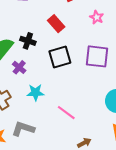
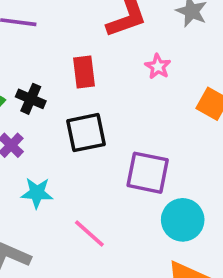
red rectangle: (56, 24) -> (84, 72), turned 30
purple square: (97, 56) -> (148, 173), moved

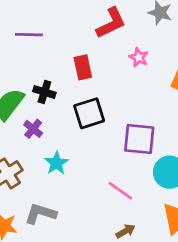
cyan star: (37, 193) -> (57, 163), turned -30
pink line: (89, 233) -> (120, 191), moved

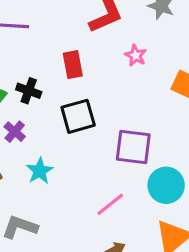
pink line: (120, 191) -> (110, 204), turned -76

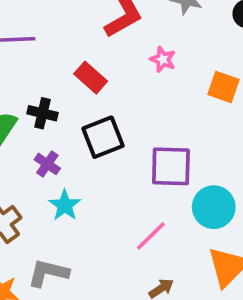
red rectangle: (73, 65) -> (91, 78), turned -32
purple cross: (15, 132) -> (47, 164), moved

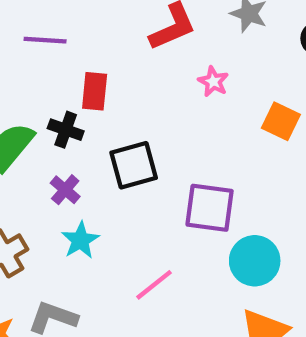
red rectangle: (91, 78) -> (95, 91), moved, turned 48
pink line: (151, 236) -> (154, 285), moved

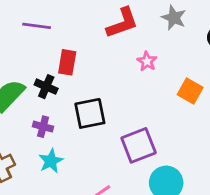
purple cross: (65, 190) -> (43, 127), turned -30
purple square: (210, 208) -> (139, 145), turned -33

